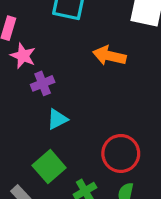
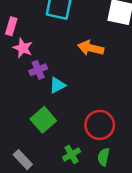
cyan triangle: (57, 119) -> (57, 85), moved
green square: (49, 167) -> (43, 120), moved

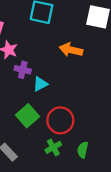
purple cross: (38, 70) -> (23, 70), turned 35
red circle: (100, 125) -> (60, 120), moved

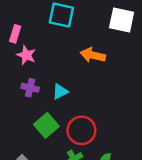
purple cross: (23, 70) -> (30, 88), moved

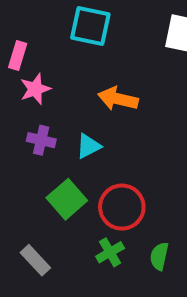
pink star: (26, 55) -> (35, 89), turned 30
orange arrow: (93, 55) -> (118, 99), moved

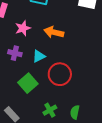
pink star: (35, 89) -> (23, 28), moved
red circle: (122, 207) -> (60, 74), moved

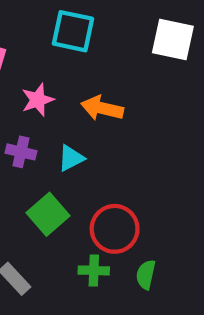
red circle: (60, 74) -> (115, 229), moved
green cross: (50, 110) -> (94, 270), turned 32

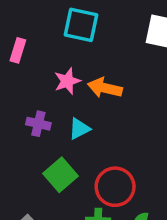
pink star: (38, 100) -> (67, 81), moved

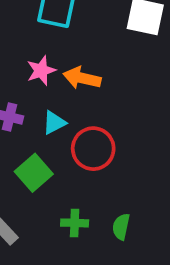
red circle: (115, 187) -> (93, 149), moved

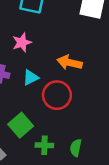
orange arrow: (82, 78) -> (69, 63), moved
green square: (34, 173) -> (21, 125), moved

